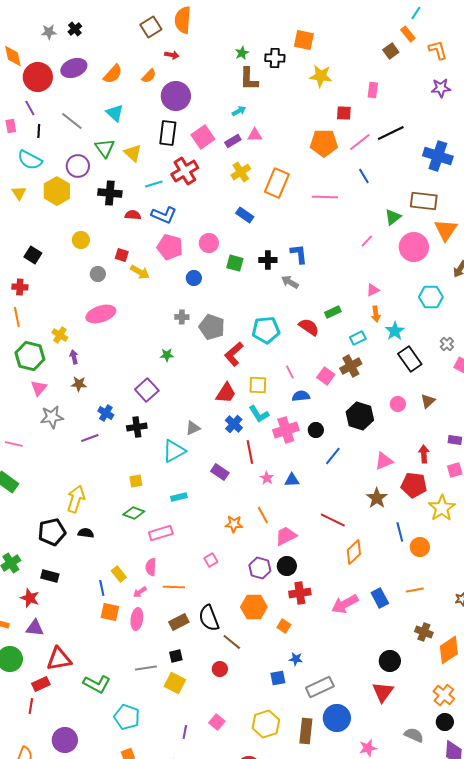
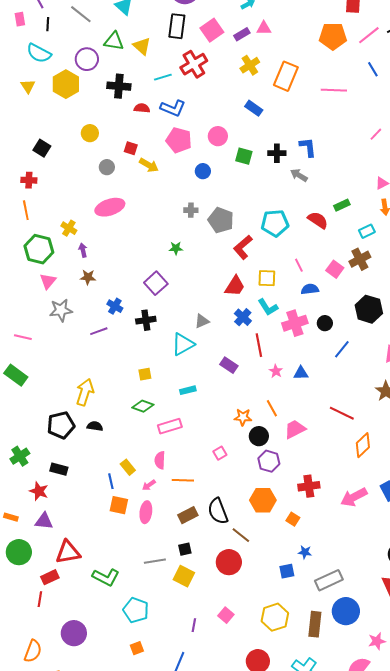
green triangle: (105, 148) -> (114, 41), turned -45
black circle: (287, 566) -> (259, 436), moved
red circle: (220, 669) -> (229, 562), size x1.6

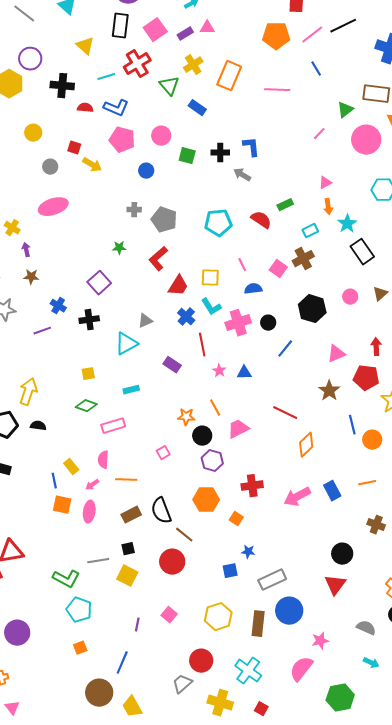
green triangle: (114, 41) -> (169, 86), moved, turned 40
red L-shape: (243, 247) -> (158, 259), moved
green L-shape: (106, 577) -> (66, 579), moved

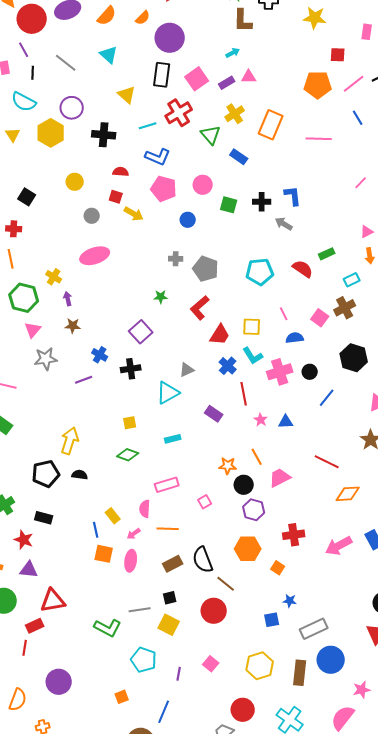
red semicircle: (85, 108) -> (121, 172), moved
pink rectangle: (113, 426) -> (167, 485), moved
orange diamond: (306, 445) -> (348, 494), turned 40
cyan pentagon: (79, 610) -> (144, 660), moved

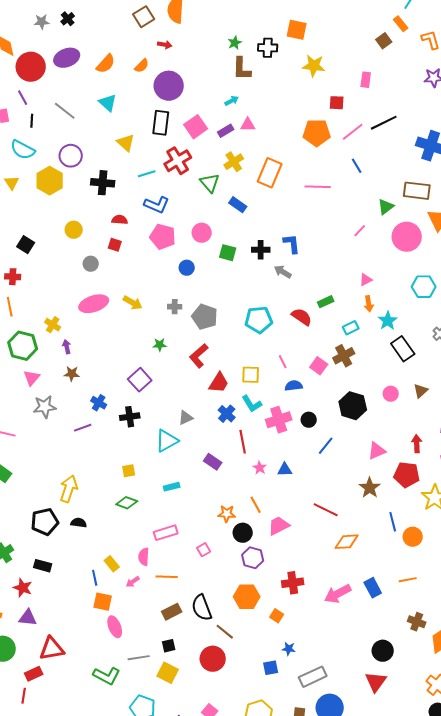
yellow arrow: (134, 214) -> (133, 303), moved
pink ellipse: (131, 561) -> (115, 627), moved, turned -30

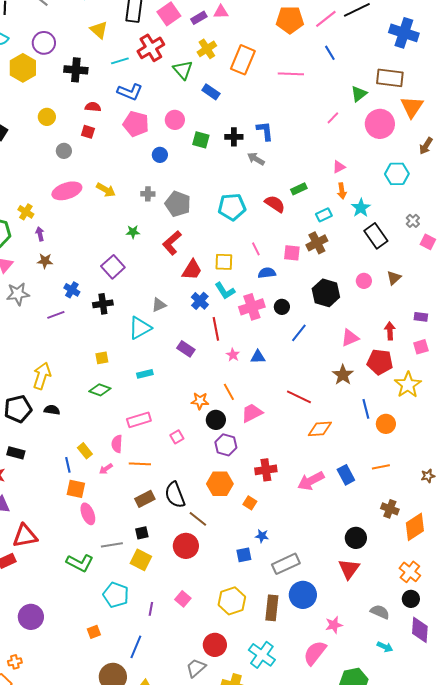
pink square: (319, 366) -> (292, 253), turned -30

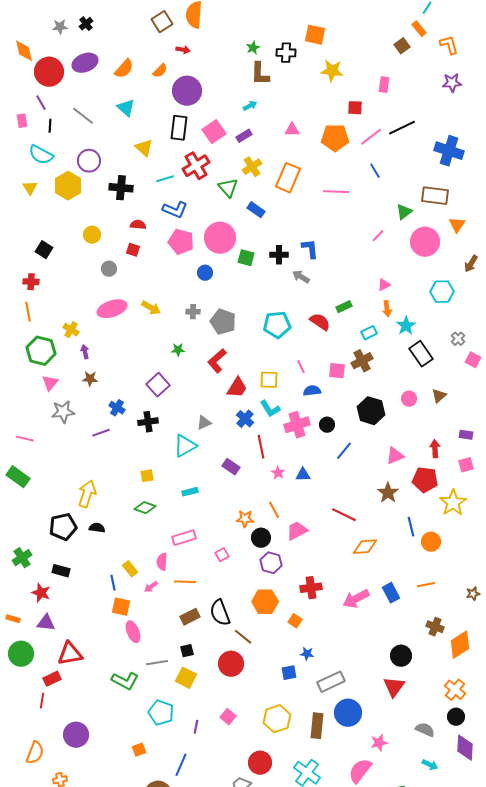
pink triangle: (221, 12) -> (292, 130), moved
orange triangle: (412, 107) -> (457, 225), size x0.7
pink circle: (175, 120) -> (220, 238), size x1.6

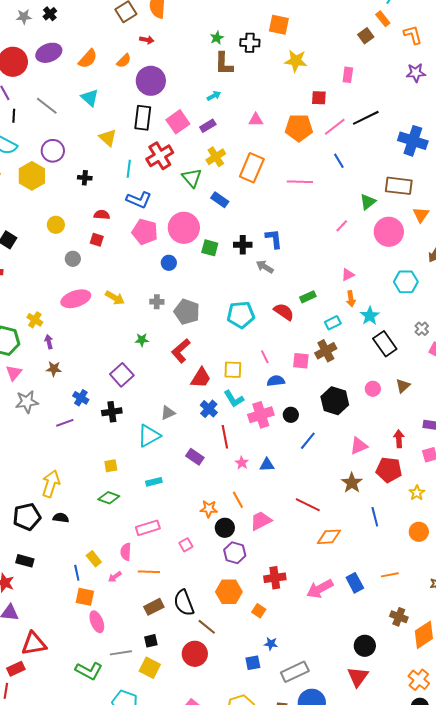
cyan line: (165, 179) -> (129, 169), turned -66
black cross: (121, 188) -> (85, 178), size x0.6
yellow star: (453, 503) -> (417, 493), size x0.6
orange circle: (431, 542) -> (419, 532), moved

